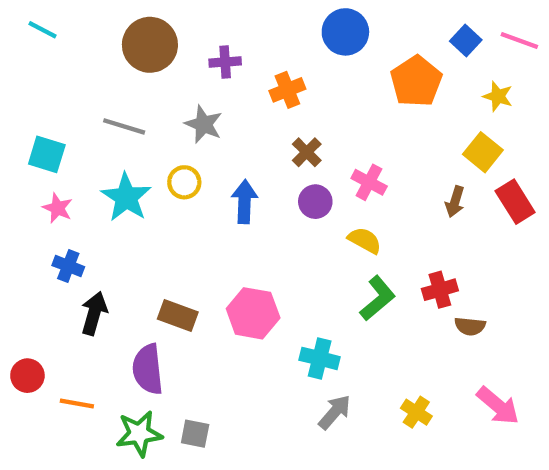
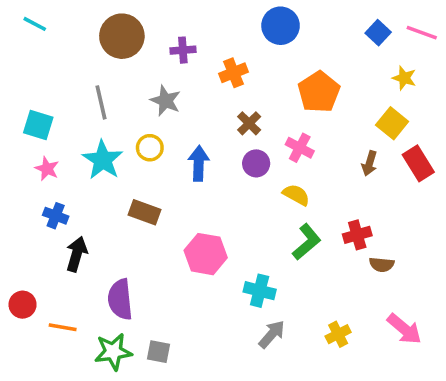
orange pentagon: (416, 81) -> (319, 92), moved
gray line: (124, 126) -> (101, 102), turned 60
brown rectangle: (178, 315) -> (145, 212), moved
yellow cross: (416, 412) -> (338, 334), turned 30

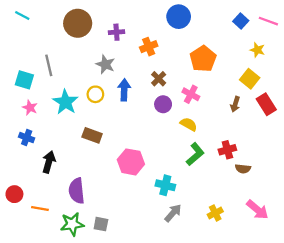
gray line: (101, 102) -> (49, 65), moved
blue arrow: (199, 163) -> (124, 90), moved
blue cross: (56, 216) -> (27, 138), moved

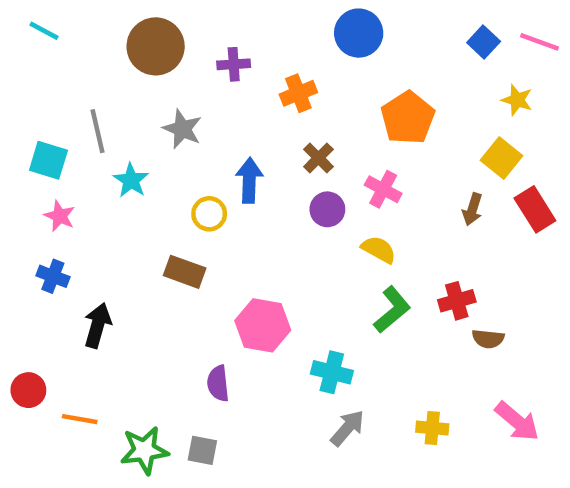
gray star: (105, 64) -> (182, 129), moved
yellow circle: (95, 94) -> (209, 214), moved
cyan star: (65, 102) -> (131, 180), moved, size x0.7
purple semicircle: (77, 191) -> (218, 383), moved, size x0.7
yellow cross: (215, 213) -> (432, 428), turned 32

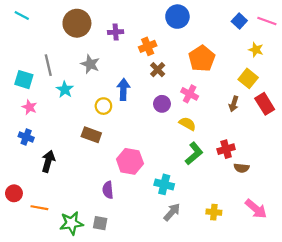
brown cross: (318, 158) -> (158, 70), moved

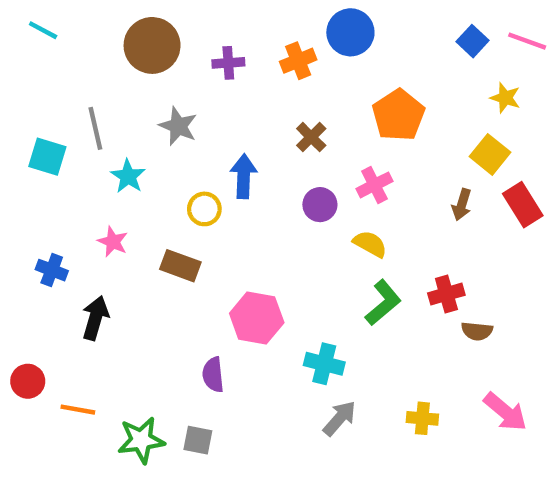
orange cross: (148, 46) -> (298, 61), moved
pink cross: (190, 94) -> (374, 185), turned 35
pink star: (29, 107) -> (113, 242), moved

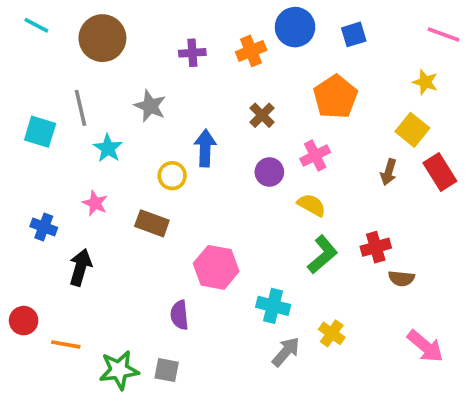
blue square: (473, 41) -> (354, 34), moved, turned 30
brown circle: (152, 45) -> (102, 38), moved
yellow cross: (422, 418) -> (332, 333), moved, turned 30

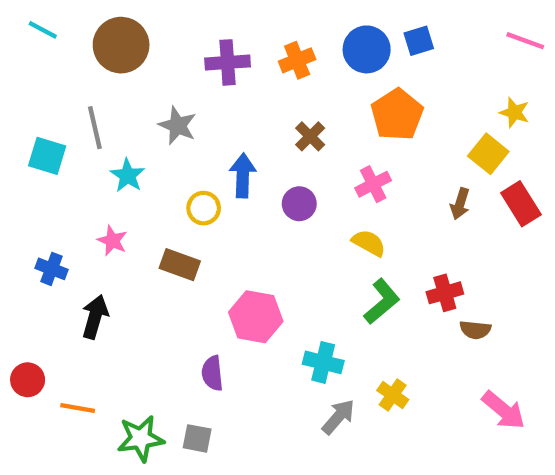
blue circle: (295, 27) -> (367, 49), moved
purple cross: (192, 53) -> (228, 62), size x1.4
yellow star: (425, 82) -> (514, 112), moved
purple circle: (269, 172) -> (299, 204), moved

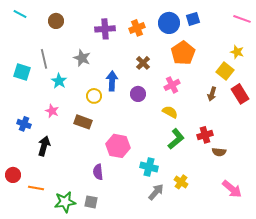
brown circle: (121, 45) -> (56, 21), size x0.6

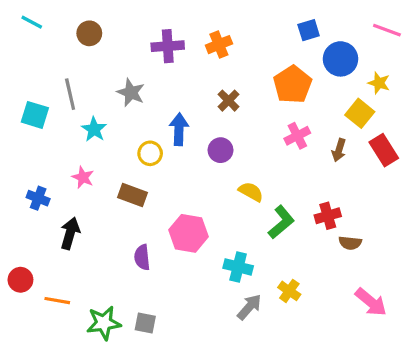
blue circle: (169, 23) -> (341, 59), moved
pink cross: (172, 85) -> (297, 136), moved
yellow semicircle: (170, 112) -> (251, 192), moved
purple semicircle: (98, 172) -> (142, 257), moved

